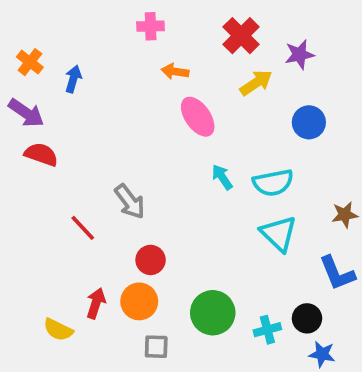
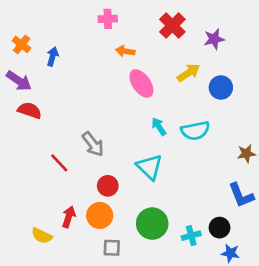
yellow arrow: (256, 83) -> (189, 73), moved
cyan triangle: (279, 234) -> (149, 167), moved

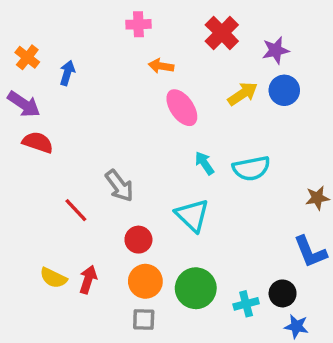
blue circle: (221, 88) -> (284, 90), moved
orange circle: (100, 215) -> (145, 281), moved
yellow semicircle: (42, 236) -> (53, 278), moved

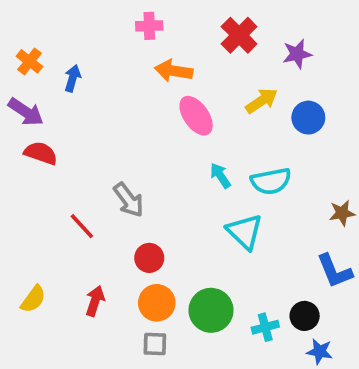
orange arrow: (161, 66) -> (174, 71), size x1.4
blue circle: (284, 90) -> (308, 118), moved
cyan triangle: (192, 215) -> (245, 232), moved
yellow semicircle: (53, 278) -> (33, 299), moved, turned -80

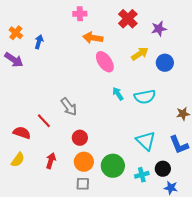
red semicircle: (41, 153) -> (22, 133), moved
cyan triangle: (245, 232) -> (146, 141), moved

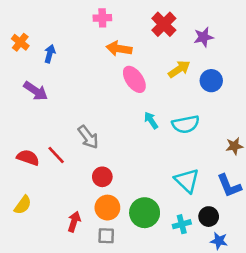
purple arrow: (14, 60) -> (36, 91), moved
red semicircle: (22, 133) -> (28, 158), moved
red arrow: (51, 161) -> (74, 222), moved

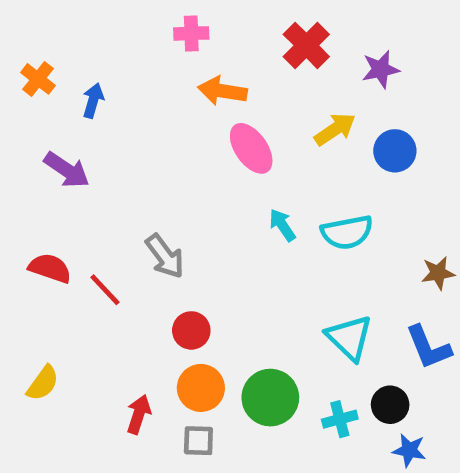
red semicircle: (28, 158) -> (50, 268), moved

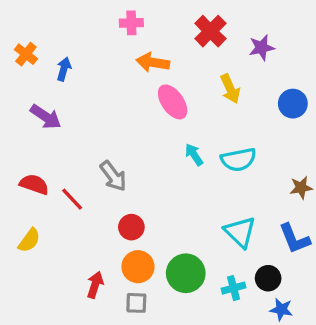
yellow arrow: (335, 129) -> (230, 89), turned 100
blue circle: (395, 151) -> (293, 104), moved
yellow semicircle: (43, 383) -> (29, 240), moved

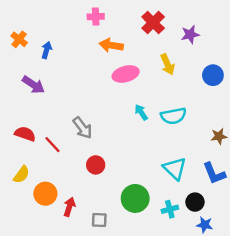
pink ellipse: (173, 102) -> (126, 74), turned -70
orange circle: (138, 267) -> (45, 194), moved

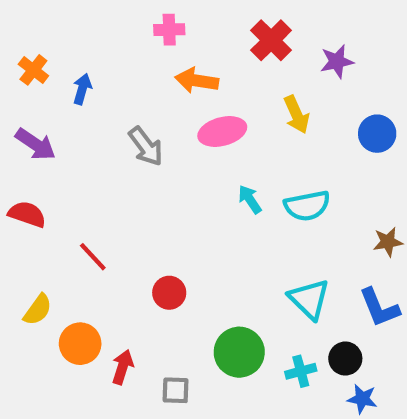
purple arrow: (33, 85) -> (36, 144), moved
gray arrow: (82, 128) -> (146, 146), moved
red semicircle: (25, 134) -> (27, 214), moved

